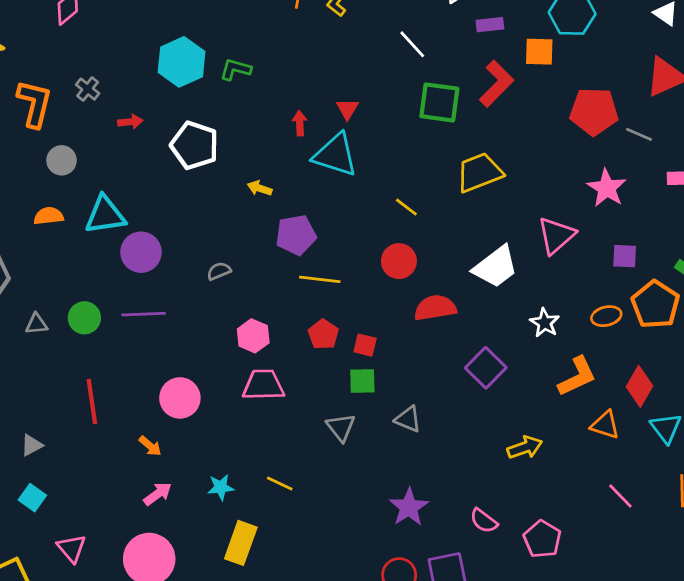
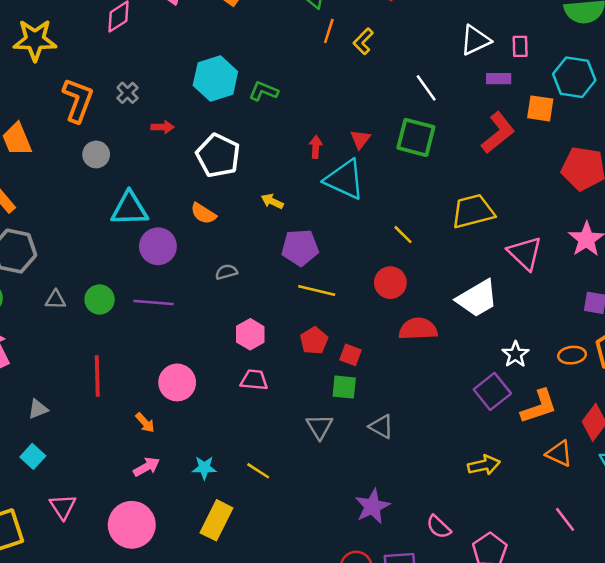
green square: (439, 102) -> (416, 137), moved
orange semicircle: (49, 216) -> (203, 213), moved, turned -148
pink triangle: (556, 235) -> (525, 253), moved, turned -42
purple square: (486, 368) -> (492, 391), moved
pink trapezoid: (263, 385) -> (254, 380), size x0.7

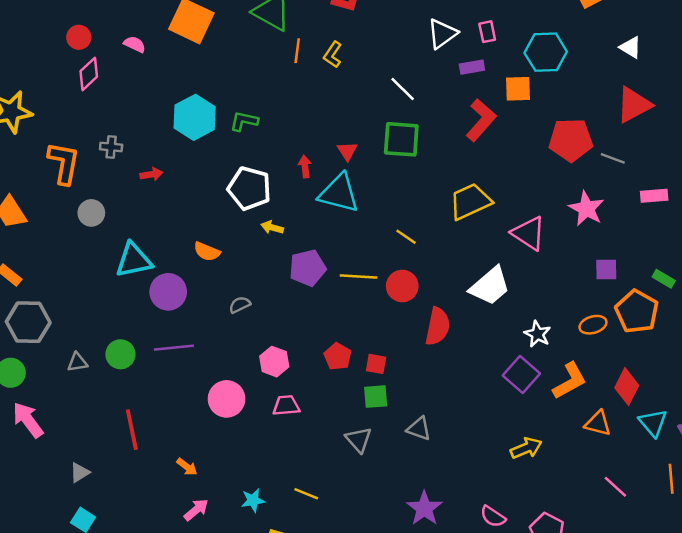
gray cross: (128, 93) -> (111, 147), turned -30
white pentagon: (218, 155) -> (249, 188), moved
yellow line: (317, 291) -> (359, 277), moved
red semicircle: (418, 329) -> (438, 326), turned 114
pink circle: (177, 382) -> (227, 399), moved

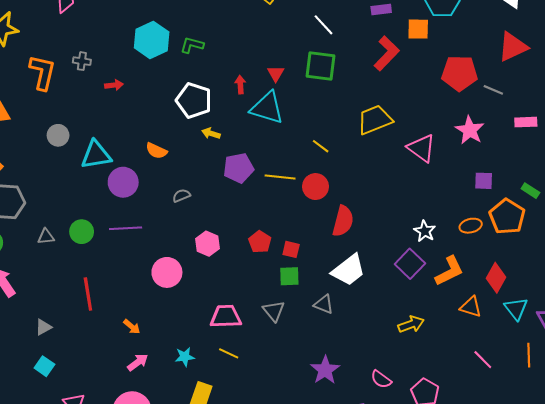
gray circle: (91, 213) -> (58, 135), moved
white trapezoid: (490, 286) -> (349, 270), moved
pink trapezoid: (286, 405) -> (226, 317), moved, size x1.4

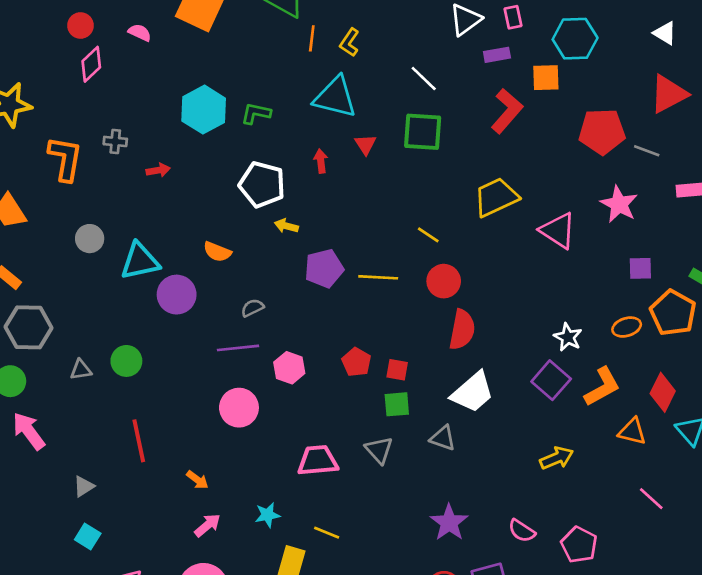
cyan triangle: (267, 108) -> (335, 97), moved
red circle: (315, 187) -> (444, 281), moved
purple line: (126, 228) -> (238, 348), moved
yellow line: (229, 353) -> (327, 533), moved

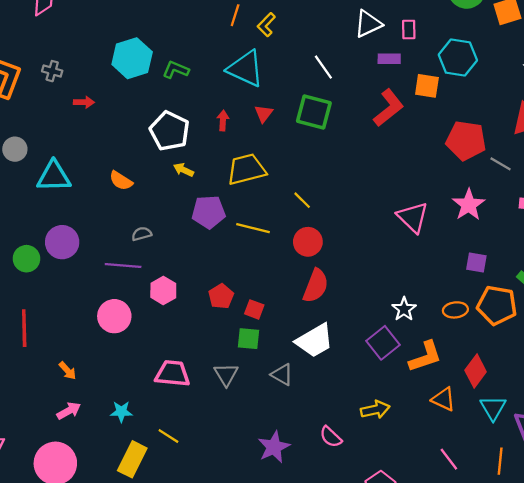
yellow trapezoid: (496, 197) -> (246, 169), moved
purple circle: (177, 295) -> (62, 242), moved
orange pentagon: (673, 313) -> (497, 305), turned -30
pink semicircle: (522, 531) -> (331, 437), moved

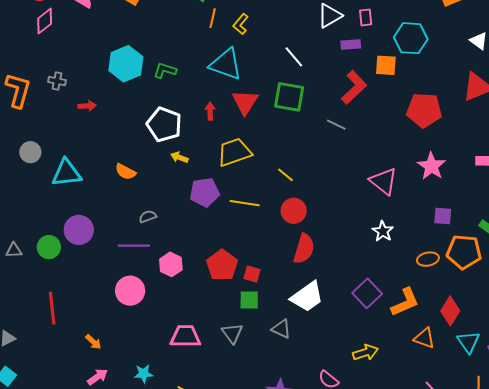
red triangle: (264, 114) -> (245, 102), size x1.6
gray line: (501, 164) -> (336, 125), moved
red pentagon: (221, 296) -> (222, 265), size x1.4
white star: (404, 309) -> (383, 231), moved

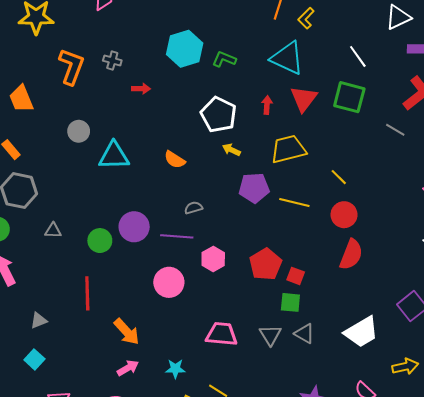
purple circle: (79, 230) -> (134, 227), moved
green circle: (49, 247) -> (100, 241), moved
white trapezoid: (307, 297) -> (361, 332), moved
gray triangle: (281, 329) -> (304, 334), moved
orange arrow: (93, 342) -> (127, 332), size x1.6

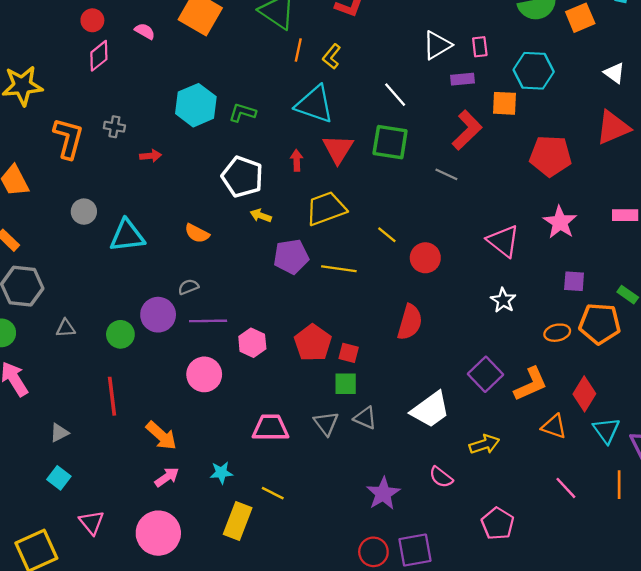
gray semicircle: (194, 208) -> (188, 287), moved
red circle: (344, 215) -> (425, 258), moved

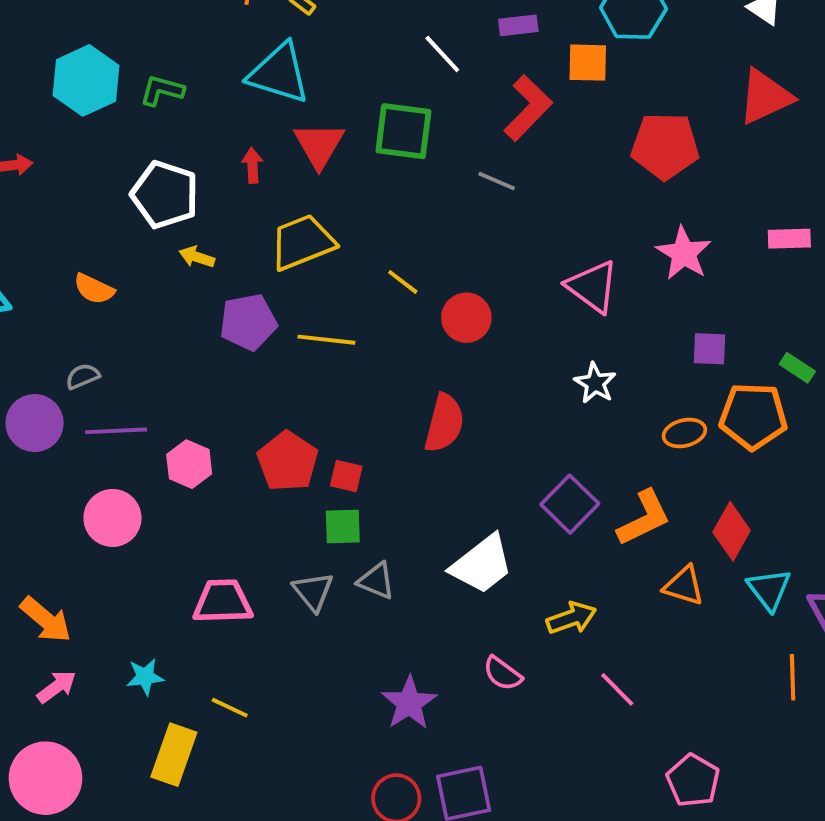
white line: (395, 95) -> (442, 54), moved
pink line: (566, 488) -> (617, 689), moved
pink pentagon: (498, 524) -> (693, 780), moved

